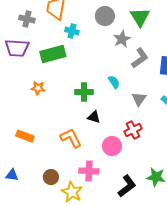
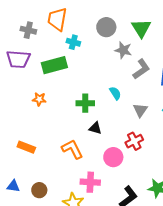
gray star: (122, 39) -> (123, 50), turned -30
brown circle: (51, 177) -> (39, 190), moved

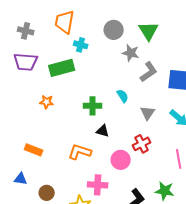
gray cross: (28, 30) -> (26, 31), moved
orange L-shape: (72, 149) -> (80, 152), turned -45
blue triangle: (13, 186) -> (21, 179), moved

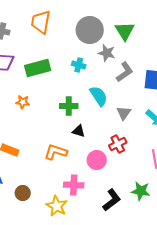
gray circle: (114, 30) -> (90, 30), size x1.4
cyan cross: (81, 45) -> (79, 65), moved
cyan semicircle: (123, 96) -> (99, 96), size x1.5

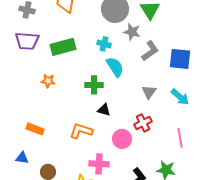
cyan semicircle: (99, 96) -> (115, 67), moved

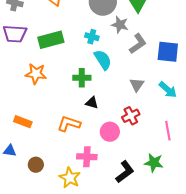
orange star: (48, 81) -> (36, 74), size x1.5

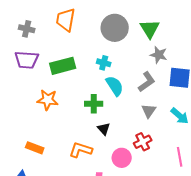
gray star: (120, 25) -> (159, 55), moved
gray L-shape: (138, 44) -> (147, 82), moved
black triangle: (92, 103) -> (104, 129), turned 32

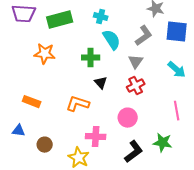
gray triangle: (149, 111) -> (136, 62), moved
red cross: (143, 142) -> (136, 86), moved
pink circle: (122, 158) -> (128, 118), moved

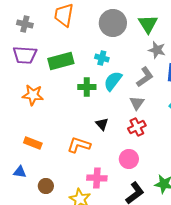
cyan semicircle: (112, 40) -> (113, 81), turned -110
orange star: (45, 54) -> (33, 95), moved
green cross: (91, 58) -> (87, 87), moved

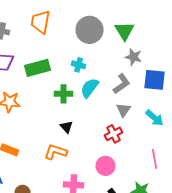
gray triangle: (137, 103) -> (124, 110), moved
black triangle: (102, 124) -> (66, 127), moved

